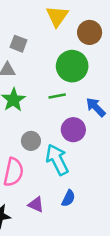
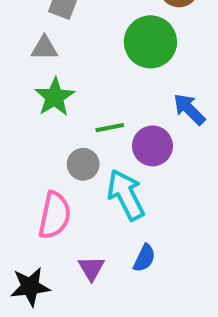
green line: (57, 96) -> (110, 128), moved
purple triangle: (36, 204) -> (91, 268), turned 35

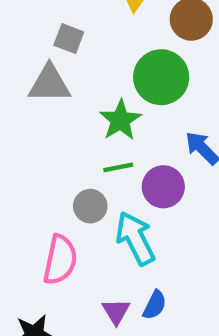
gray triangle: (44, 48) -> (49, 84), size x1.5
green star: (55, 97) -> (120, 120), moved
purple triangle: (91, 268) -> (116, 311), moved

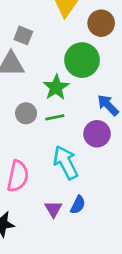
purple circle: (163, 187) -> (97, 134), moved
gray circle: (90, 206) -> (26, 113), moved

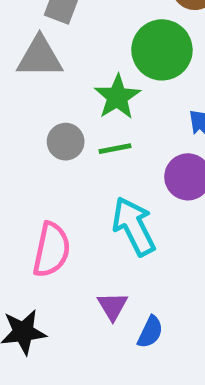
blue semicircle: (78, 205) -> (150, 332), moved

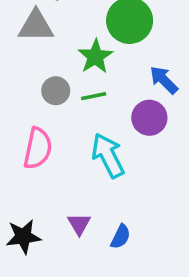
pink semicircle: (51, 250) -> (38, 148), moved
purple triangle: (113, 306) -> (79, 224), moved

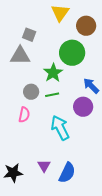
pink semicircle: (38, 148) -> (24, 115), moved, size x0.7
blue semicircle: (121, 237) -> (67, 173), size x1.5

